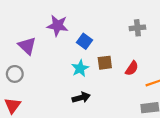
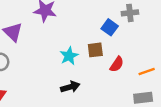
blue square: (85, 41) -> (110, 27), moved
red semicircle: (132, 68) -> (117, 64), moved

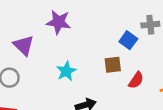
cyan star: (69, 56) -> (66, 71), moved

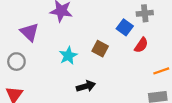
brown square: (113, 65) -> (100, 49), moved, turned 35
red semicircle: (136, 80) -> (141, 45), moved

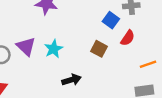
purple triangle: (29, 32) -> (26, 46), moved
brown square: (100, 49) -> (99, 49), moved

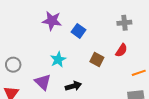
blue square: (111, 20) -> (78, 31), moved
purple triangle: (26, 46) -> (43, 82), moved

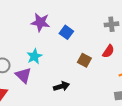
cyan star: (58, 60) -> (34, 56), moved
purple triangle: (43, 82) -> (23, 75), moved

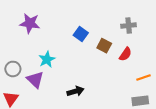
purple star: (40, 22) -> (30, 23), moved
brown square: (84, 60) -> (104, 46), moved

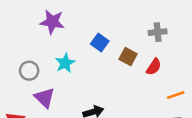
purple star: (30, 23) -> (52, 22), moved
cyan star: (47, 59) -> (65, 63), moved
gray circle: (13, 69) -> (29, 71), moved

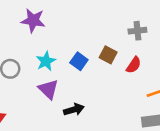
blue square: (100, 42) -> (79, 61), moved
purple triangle: (45, 98) -> (48, 89), moved

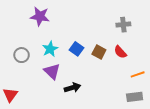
brown square: (108, 55) -> (99, 52), moved
red semicircle: (134, 65) -> (120, 52), turned 104

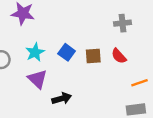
brown square: (99, 52) -> (93, 56), turned -32

